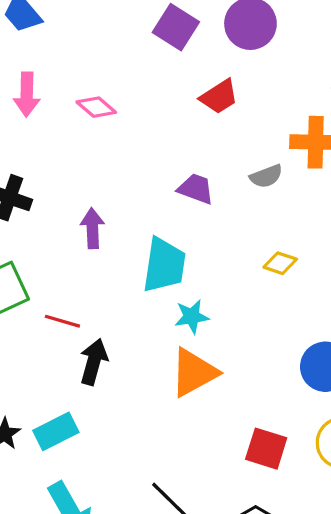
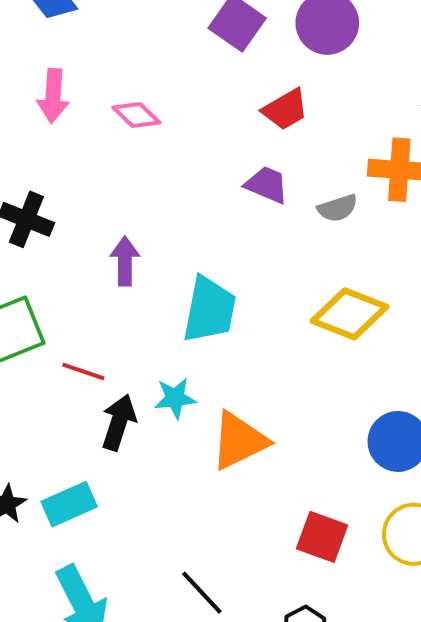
purple trapezoid: (196, 189) -> (267, 185), moved
yellow diamond: (280, 263) -> (350, 314), size x1.8
cyan star: (192, 317) -> (175, 398), moved

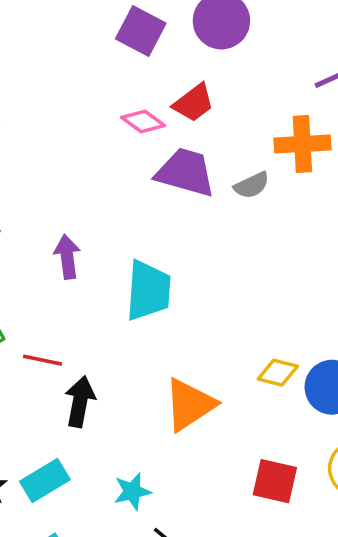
pink diamond: (136, 115) -> (143, 122), moved
purple trapezoid: (267, 185) -> (186, 172), size x1.5
yellow diamond: (350, 314) -> (278, 373), moved, size x0.6
cyan star: (175, 398) -> (132, 491), moved

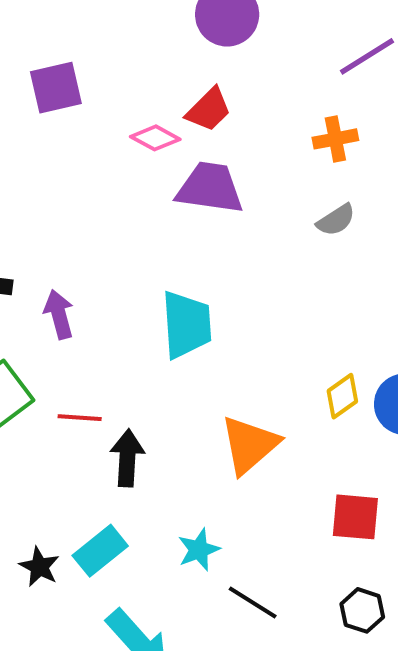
purple square: (141, 31) -> (56, 88), moved, turned -33
orange cross: (302, 144) -> (335, 139), size x0.7
gray semicircle: (252, 185) -> (336, 220), moved
purple arrow: (67, 257) -> (59, 314), moved
yellow diamond: (278, 373) -> (342, 396), turned -42

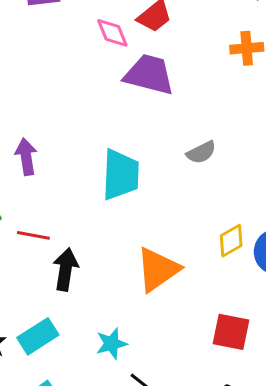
pink diamond: (155, 138) -> (112, 33), turned 33
gray semicircle: (336, 220) -> (201, 152), moved

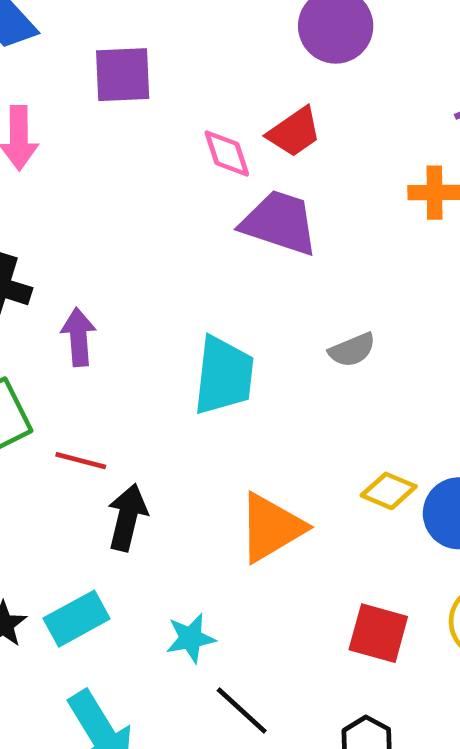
yellow diamond: (231, 241) -> (389, 491), turned 48

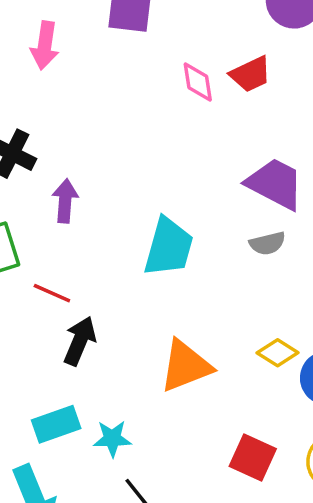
purple trapezoid: (280, 223) -> (275, 184), moved
cyan rectangle: (77, 619) -> (56, 424), moved

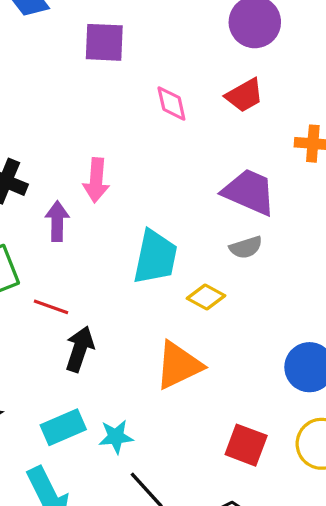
pink arrow: (45, 45) -> (96, 180), moved
red trapezoid: (251, 74) -> (244, 95), moved
yellow diamond: (278, 353) -> (206, 297), moved

